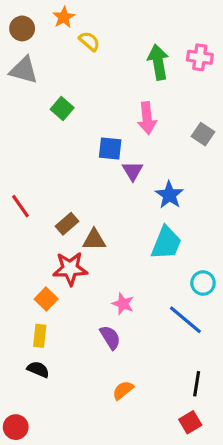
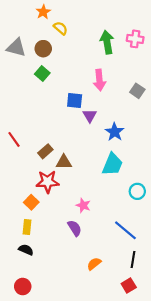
brown circle: (22, 28) -> (43, 49), moved
blue line: (185, 320) -> (125, 230), moved
orange semicircle: (123, 390) -> (94, 264), moved
red circle: (16, 427) -> (23, 286), moved

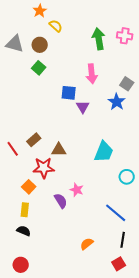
blue star: (115, 132) -> (117, 102), moved
red line: (14, 139) -> (13, 149), moved
brown rectangle: (45, 151) -> (34, 140), moved
purple semicircle: (75, 228) -> (61, 201), moved

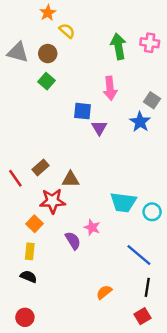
cyan trapezoid: (104, 152) -> (123, 202), moved, turned 75

